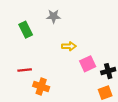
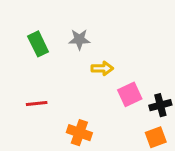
gray star: (53, 16) -> (79, 39), moved
orange cross: (41, 87) -> (79, 133), moved

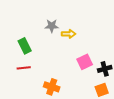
green rectangle: (38, 44) -> (25, 46), moved
yellow arrow: (102, 68) -> (69, 34), moved

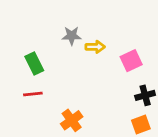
pink square: (85, 62) -> (131, 61), moved
orange cross: (52, 87) -> (72, 120), turned 35

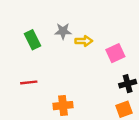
green rectangle: (34, 63) -> (33, 40), moved
orange cross: (72, 120) -> (63, 106), turned 30

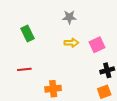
gray star: (63, 31) -> (69, 17), moved
yellow arrow: (84, 41) -> (71, 43), moved

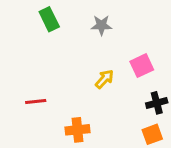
green rectangle: (27, 34) -> (49, 19), moved
yellow arrow: (71, 43) -> (104, 79), moved, turned -48

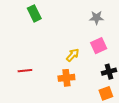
gray star: (101, 25) -> (97, 18), moved
orange cross: (78, 130) -> (66, 78), moved

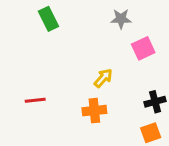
gray star: (97, 18) -> (121, 19), moved
pink square: (99, 46) -> (143, 48), moved

